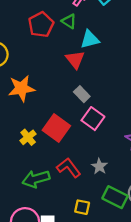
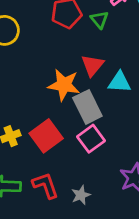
cyan triangle: (90, 39) -> (120, 82), moved
orange star: (21, 88) -> (64, 85), moved
gray rectangle: (82, 94) -> (87, 107), size x1.6

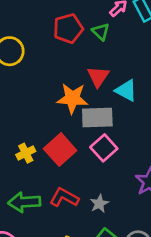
cyan triangle: (120, 82) -> (126, 90), turned 30
gray rectangle: (87, 107) -> (97, 117), turned -60
red L-shape: (46, 185) -> (64, 198), turned -36

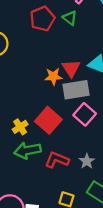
red triangle: (98, 77) -> (71, 68), moved
orange star: (72, 98) -> (53, 76), size x0.7
green arrow: (24, 202) -> (28, 150), moved

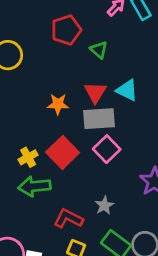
green triangle: (70, 18) -> (99, 50), moved
orange star: (53, 76) -> (58, 104), moved
red L-shape: (57, 160) -> (68, 219), moved

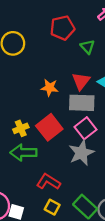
gray star: (104, 205) -> (81, 153), moved, size x1.6

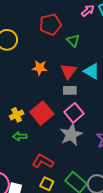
orange star: (50, 88) -> (40, 68), moved
gray rectangle: (82, 103) -> (70, 90), size x0.6
green arrow: (24, 153) -> (20, 136), size x0.6

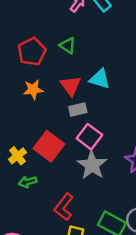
red pentagon: (50, 24) -> (32, 52), moved
red L-shape: (43, 161) -> (64, 207), turned -70

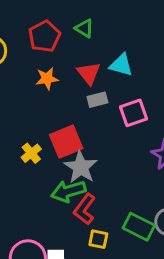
pink square: (89, 137) -> (133, 113), moved, turned 35
red square: (49, 146) -> (66, 142), turned 32
gray star: (92, 165) -> (81, 167), moved
green arrow: (28, 182) -> (68, 191), moved, size x1.6

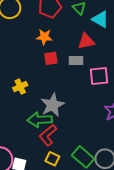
cyan triangle: (121, 65) -> (100, 19), moved
red triangle: (89, 73) -> (86, 41), moved, turned 42
red square: (66, 142) -> (51, 58), moved, size x0.6

